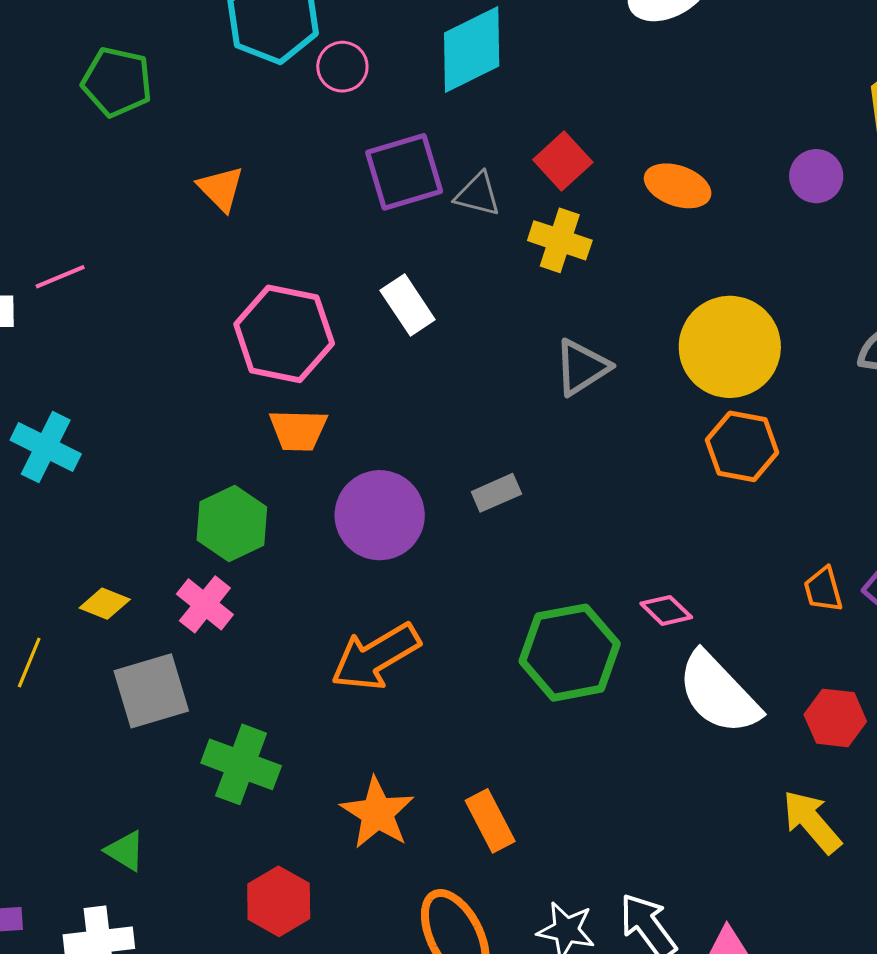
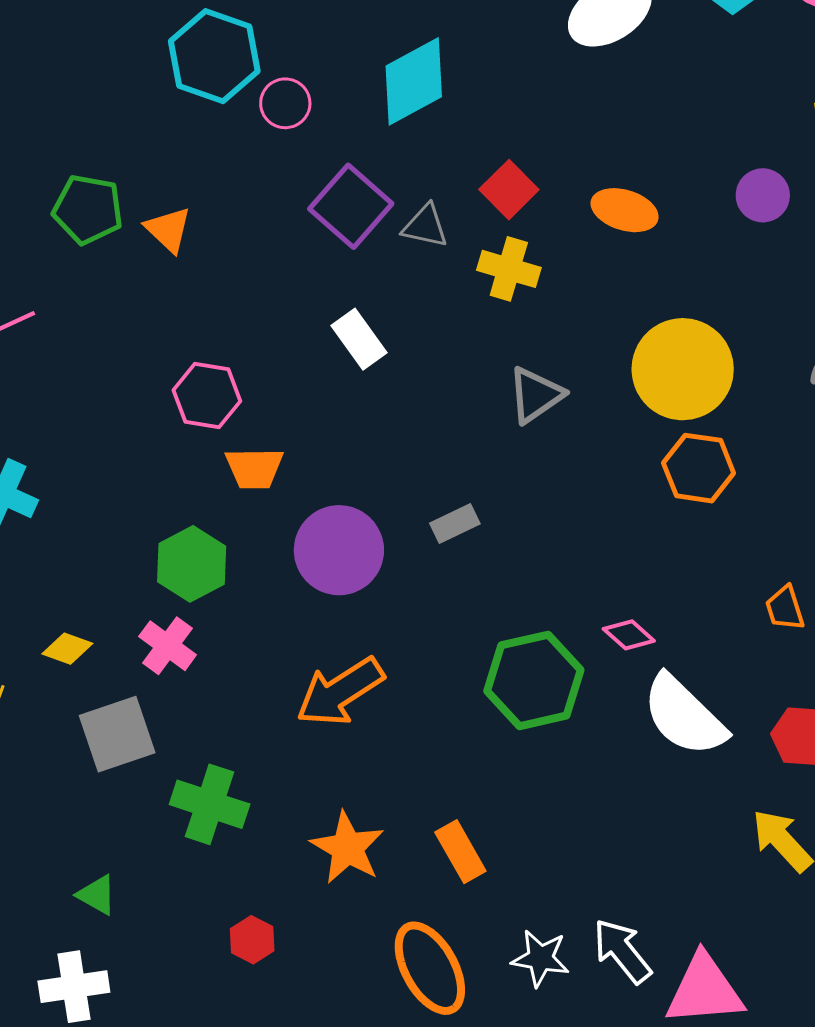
green pentagon: (117, 82) -> (88, 209), moved
purple square: (404, 172) -> (351, 206), turned -30
pink hexagon: (284, 334) -> (207, 396), moved, size x0.7
red hexagon: (279, 901) -> (252, 940), size x0.7

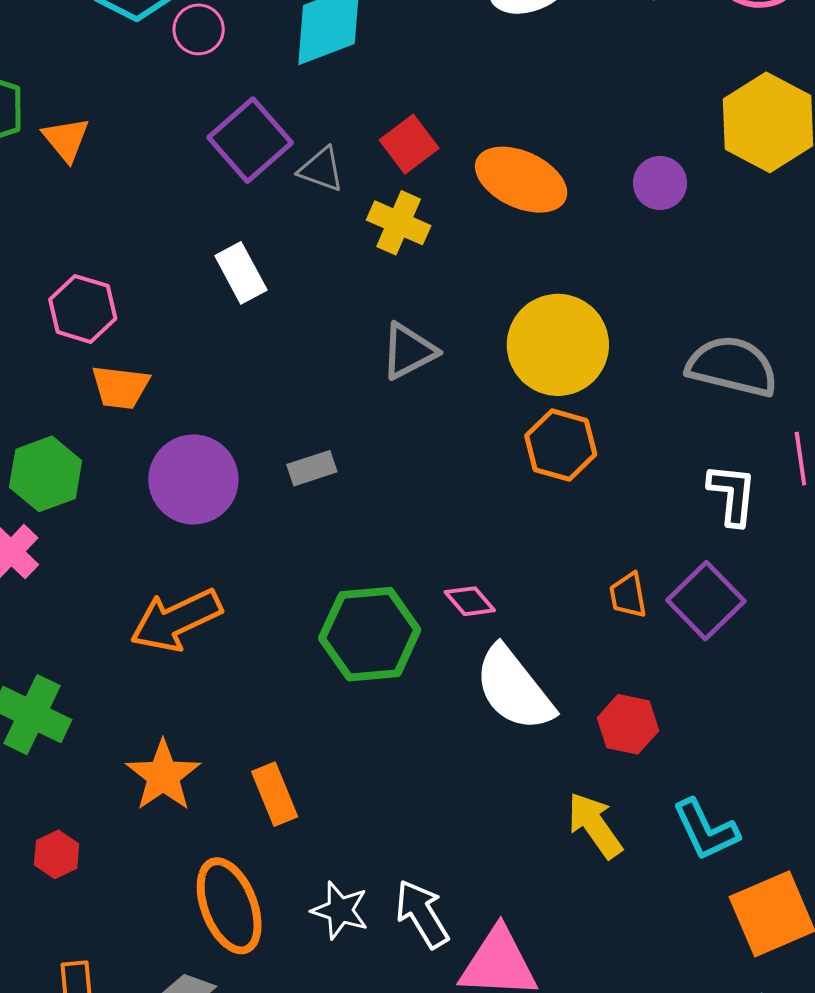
orange ellipse: (625, 210) -> (521, 180), size x1.4

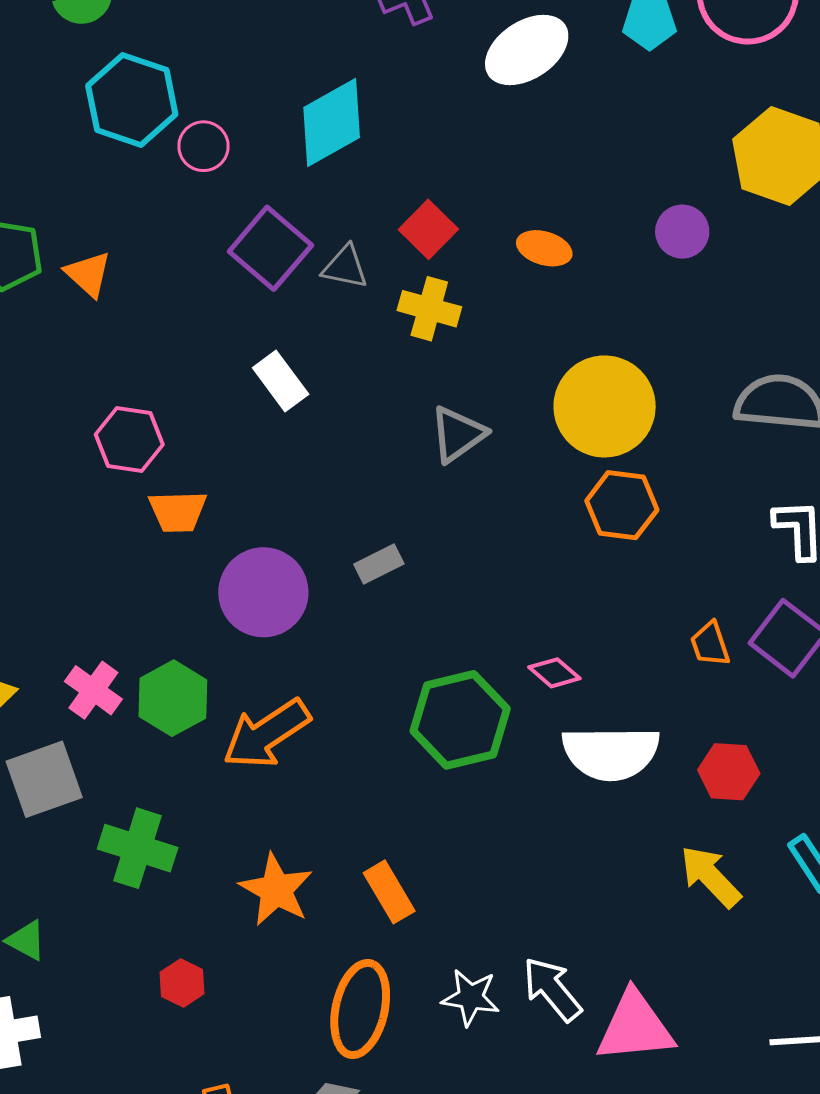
orange ellipse: (521, 180) -> (544, 248), size x0.6
green hexagon: (46, 474) -> (173, 698), moved
white semicircle: (514, 689) -> (611, 753), turned -44
orange ellipse: (229, 906) -> (360, 1009), turned 42

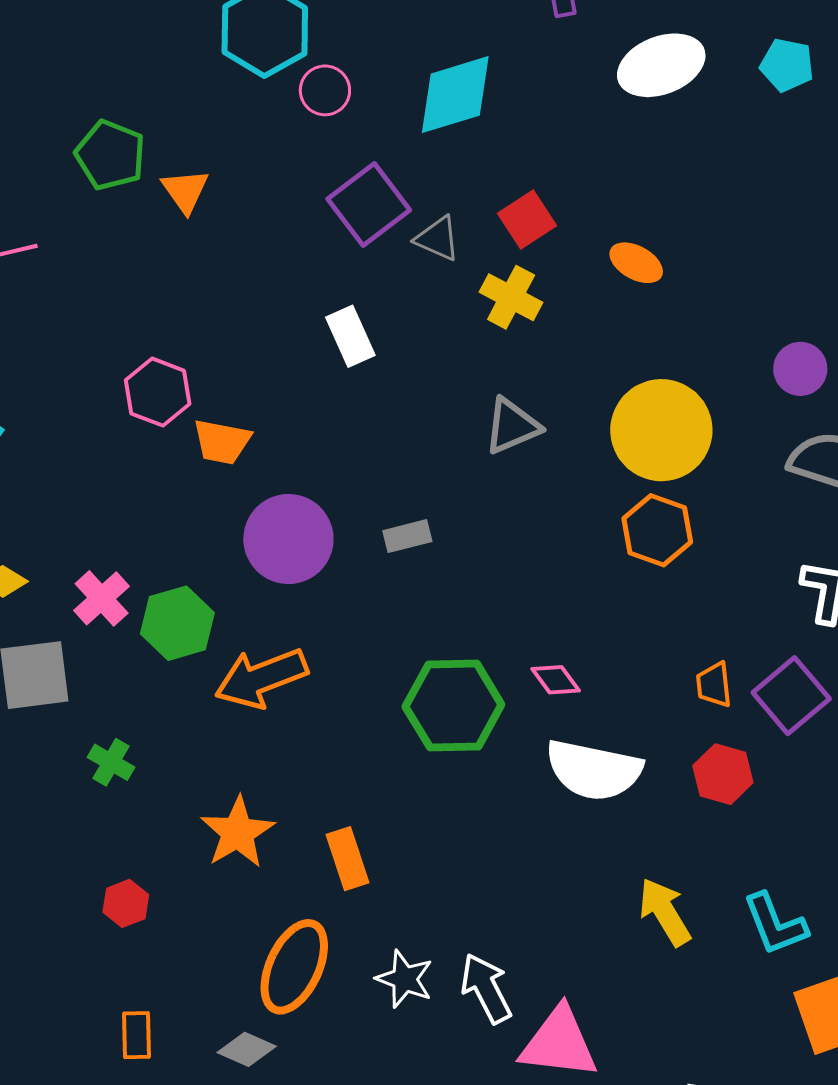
purple circle: (682, 232) -> (800, 369), moved
pink hexagon: (129, 439) -> (158, 392), moved
red hexagon: (729, 772) -> (723, 774), moved
green cross: (138, 848) -> (111, 762), size x0.6

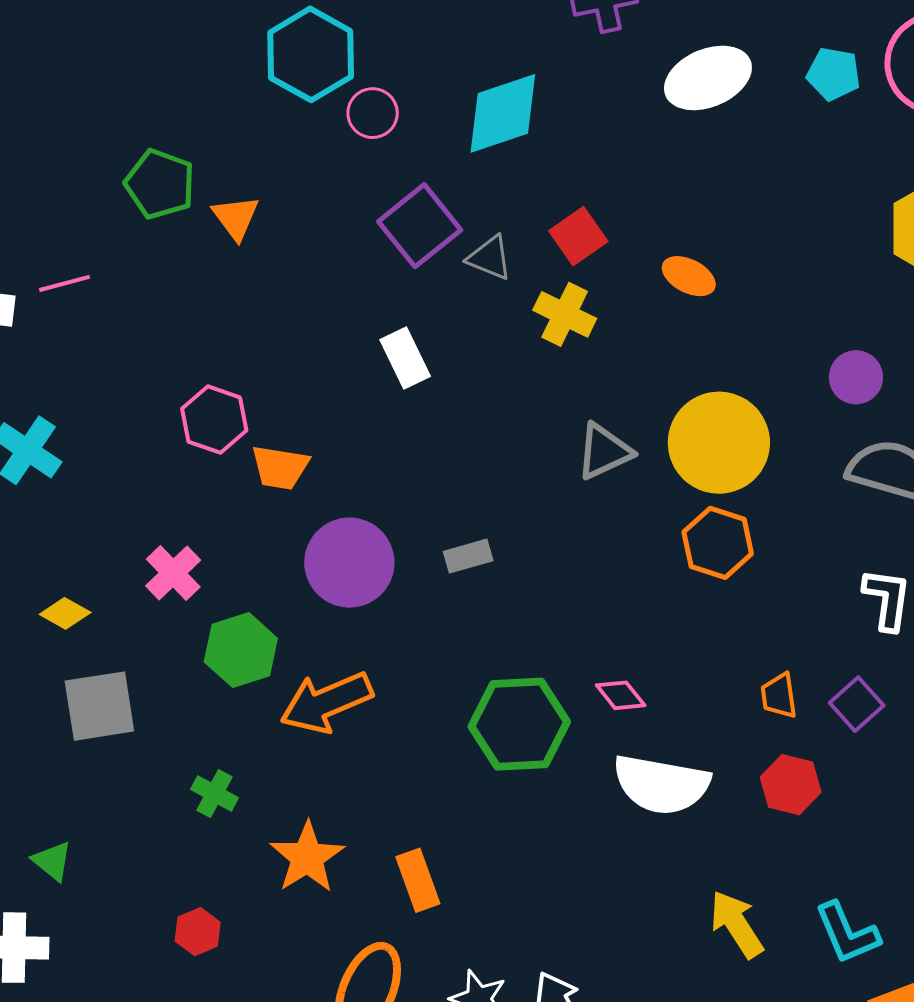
gray triangle: (512, 426) -> (604, 451), moved
pink cross: (102, 598) -> (173, 573), moved
purple square: (791, 696) -> (857, 704), size x0.7
green cross: (111, 762) -> (215, 794), moved

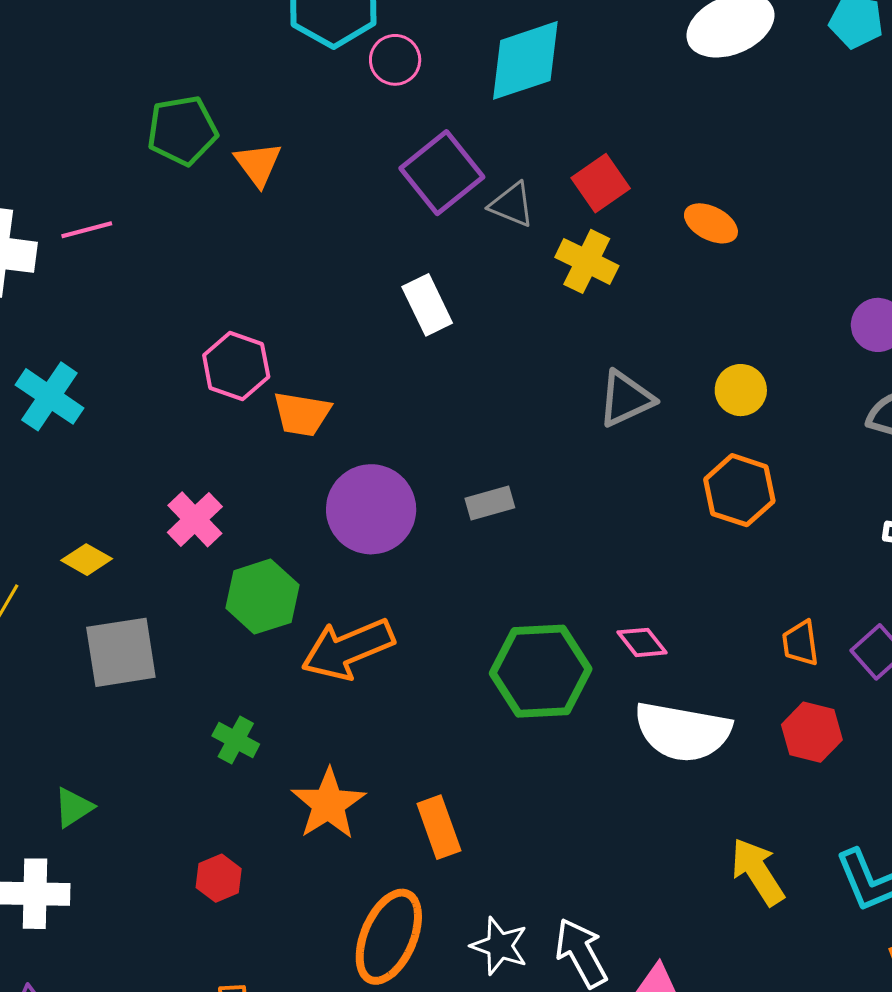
green pentagon: (160, 184) -> (182, 130), turned -30
yellow circle: (719, 443) -> (741, 390), size x0.5
green triangle: (52, 861) -> (73, 807), turned 48

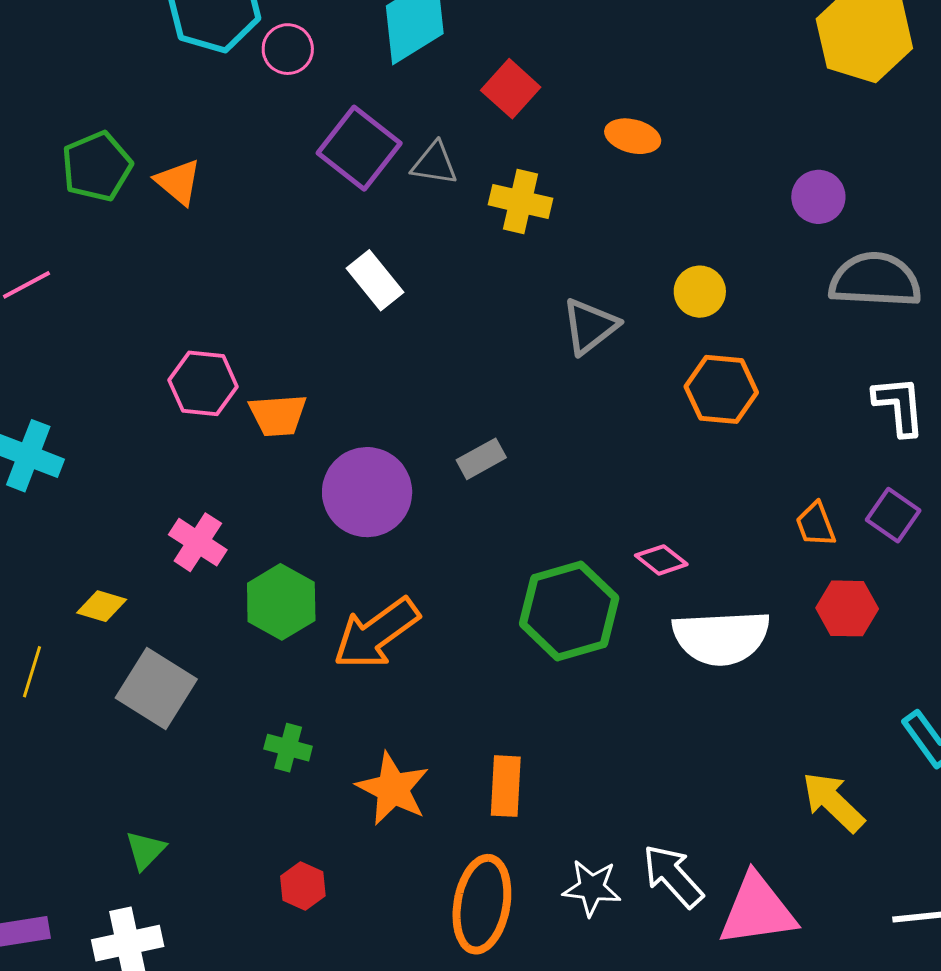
red square: (601, 183) -> (511, 89), moved
gray square: (121, 652) -> (156, 689), turned -36
orange rectangle: (439, 827) -> (506, 786), turned 36
yellow arrow: (758, 872) -> (833, 802), moved

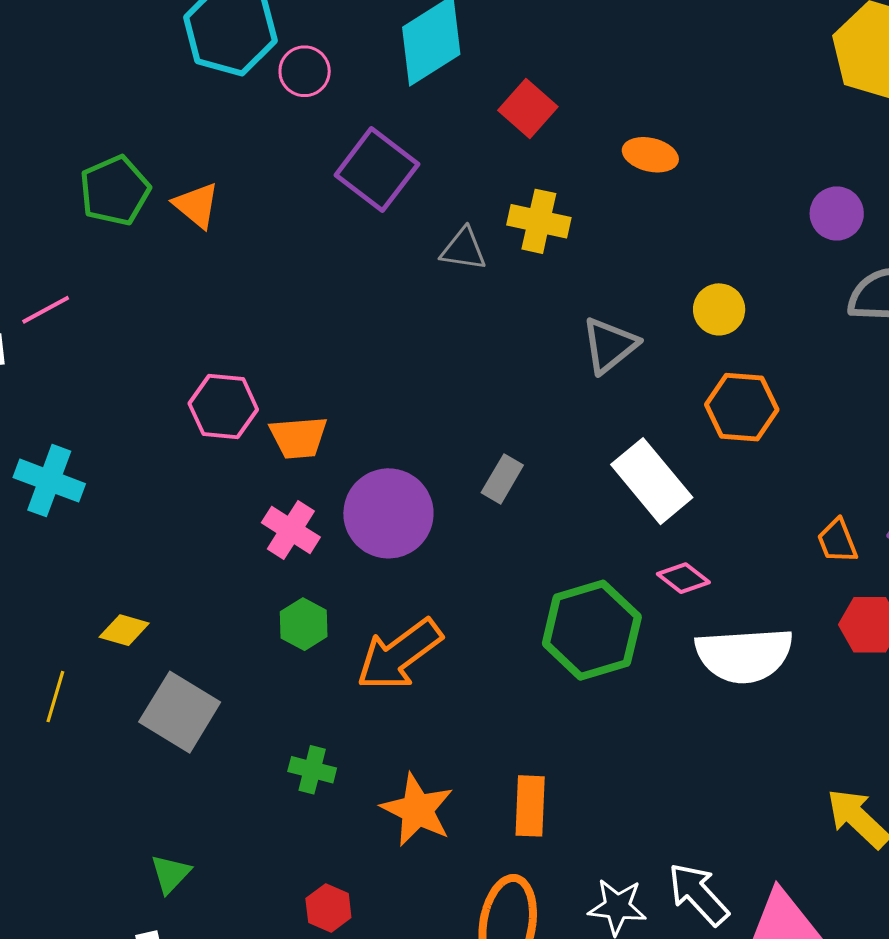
gray triangle: (434, 164) -> (463, 249), moved
white rectangle: (375, 280) -> (652, 481), moved, size x1.4
gray rectangle: (481, 459) -> (502, 479), turned -30
pink cross: (198, 542) -> (291, 530), moved
green hexagon: (281, 602) -> (304, 624), size x0.7

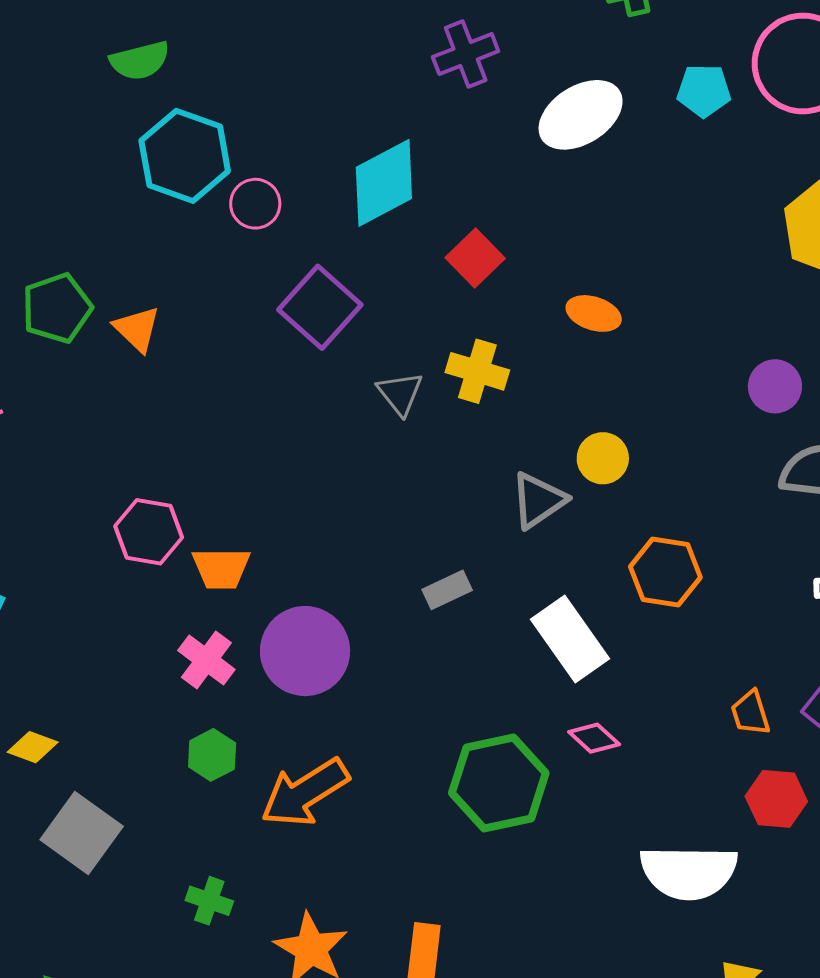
gray triangle: (463, 249) -> (400, 393), turned 39
yellow circle: (719, 309) -> (603, 458), moved
gray rectangle: (502, 479) -> (447, 590), moved, turned 30
white semicircle: (744, 655) -> (689, 872), moved

